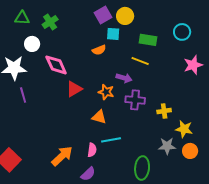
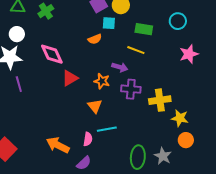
white circle: (32, 44) -> (17, 34), moved
yellow cross: (164, 111) -> (160, 100), size x1.5
orange triangle: (99, 117) -> (95, 106), turned 35
gray star: (167, 146) -> (163, 156), moved, turned 30
orange arrow: (62, 156) -> (58, 145), turned -110

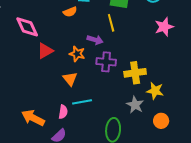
yellow line: (136, 50) -> (111, 23), turned 54
orange circle: (186, 140) -> (161, 121), moved
gray star: (163, 156) -> (135, 105), moved

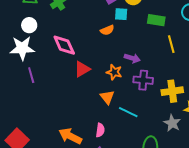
yellow line: (111, 23) -> (171, 44), moved
cyan line: (82, 102) -> (128, 112), moved, turned 36

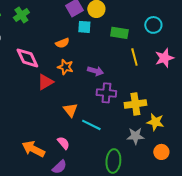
orange semicircle: (107, 30) -> (62, 43), moved
orange star: (114, 72) -> (65, 67), moved
gray star: (172, 123) -> (135, 136), turned -30
pink semicircle: (100, 130) -> (63, 143), turned -48

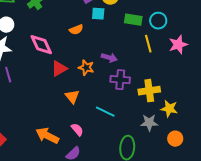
cyan circle: (153, 25) -> (158, 21), moved
orange star: (65, 67) -> (86, 68), moved
orange triangle: (70, 110) -> (72, 97), moved

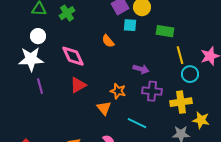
cyan circle: (158, 21) -> (190, 74), moved
orange semicircle: (76, 30) -> (108, 41), turned 72
orange star: (86, 68) -> (118, 91), moved
red triangle: (59, 69) -> (78, 85), moved

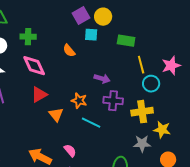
green cross: (67, 13) -> (28, 37), moved, turned 35
orange triangle: (104, 108) -> (56, 115), moved
cyan line: (137, 123) -> (91, 123), moved

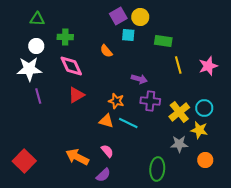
cyan circle: (151, 84) -> (204, 108), moved
yellow cross: (142, 112) -> (179, 112), turned -30
orange triangle: (56, 115) -> (106, 121), moved, turned -35

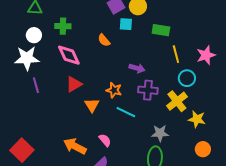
cyan circle: (204, 108) -> (187, 78), moved
orange triangle: (106, 121) -> (92, 105), moved, turned 42
gray star: (179, 144) -> (160, 133), moved

